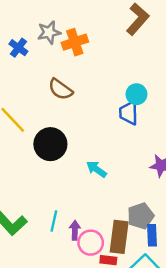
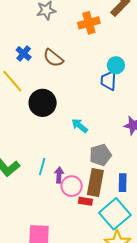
orange cross: (75, 42) -> (89, 23), moved
blue cross: (18, 48) -> (24, 54), moved
gray pentagon: (141, 216) -> (100, 155), moved

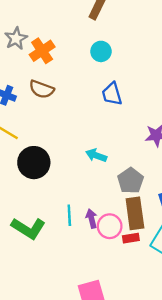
orange cross: (89, 23) -> (42, 51), moved
cyan circle: (116, 65) -> (101, 51), moved
black circle: (43, 103) -> (34, 163), moved

